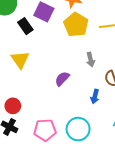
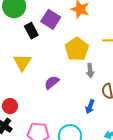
yellow pentagon: (76, 25) -> (77, 49), moved
purple semicircle: (62, 79) -> (52, 82), moved

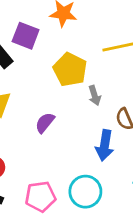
blue arrow: (90, 107) -> (105, 145), size x1.5

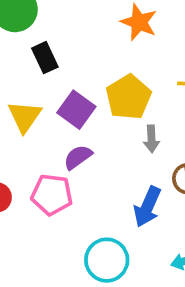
purple square: (26, 36) -> (76, 110), moved
pink pentagon: (40, 197) -> (52, 195), moved

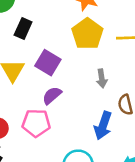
black rectangle: (45, 58) -> (23, 29), turned 54
yellow pentagon: (129, 97) -> (87, 34), moved

